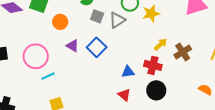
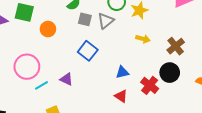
yellow arrow: (161, 44) -> (143, 39), moved, turned 64
purple triangle: (73, 46) -> (67, 79), moved
red cross: (153, 65) -> (150, 85), moved, turned 30
black circle: (156, 90) -> (170, 73), moved

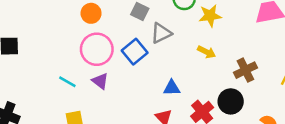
gray triangle: (106, 21) -> (161, 33), moved
pink circle: (27, 67) -> (97, 49), moved
cyan line: (42, 85) -> (67, 82), turned 48

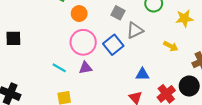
yellow star: (210, 16) -> (184, 18), moved
purple triangle: (100, 81) -> (85, 68), turned -48

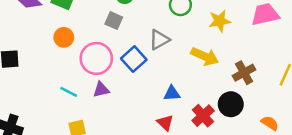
gray square: (118, 13) -> (114, 21), moved
orange circle: (79, 14) -> (64, 37), moved
yellow arrow: (171, 46) -> (205, 56), size x1.5

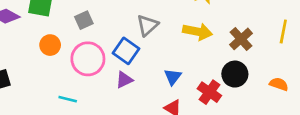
gray square: (114, 21) -> (84, 20), moved, turned -36
purple triangle: (101, 90) -> (124, 80), moved
blue triangle: (172, 93) -> (173, 77), turned -36

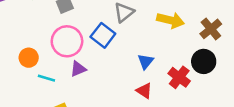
orange circle: (50, 45) -> (29, 58), moved
purple triangle: (124, 80) -> (78, 69), moved

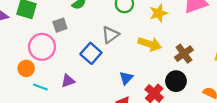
pink circle: (67, 41) -> (42, 47), moved

